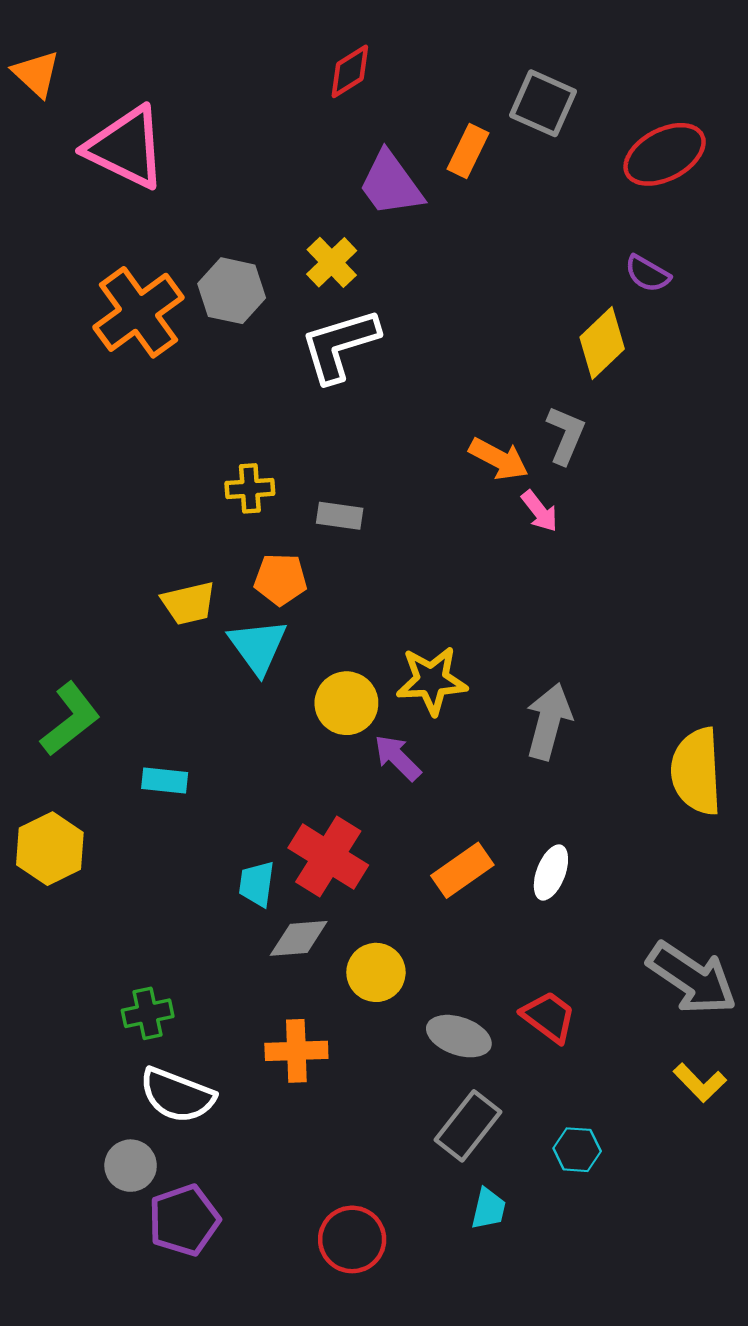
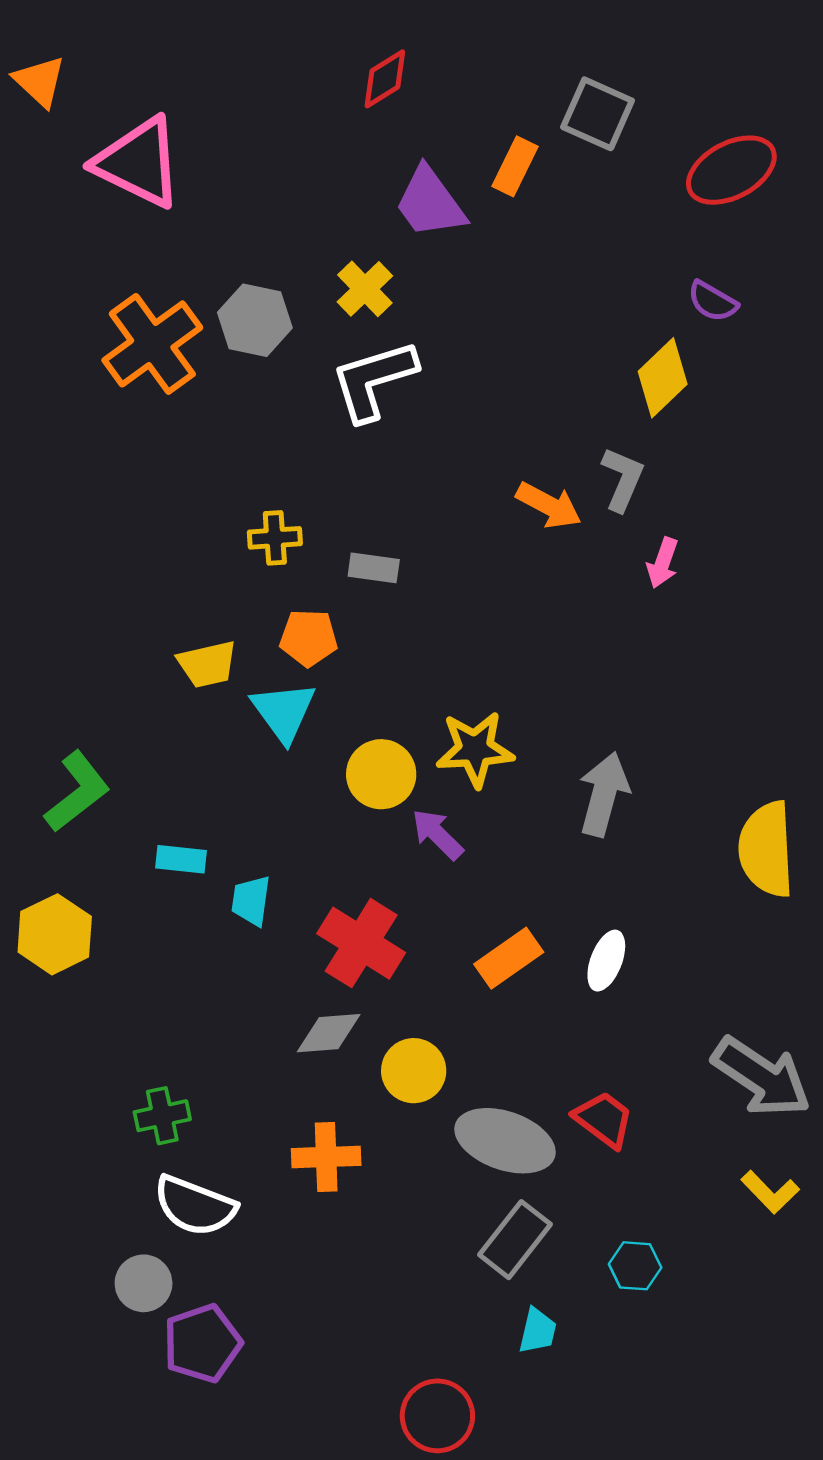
pink arrow: (540, 511) -> (663, 563), moved, turned 57
cyan trapezoid: (257, 884) -> (251, 901), moved
gray ellipse: (459, 1036) -> (505, 1141), size x1.4
red circle: (352, 1239) -> (437, 1416), moved

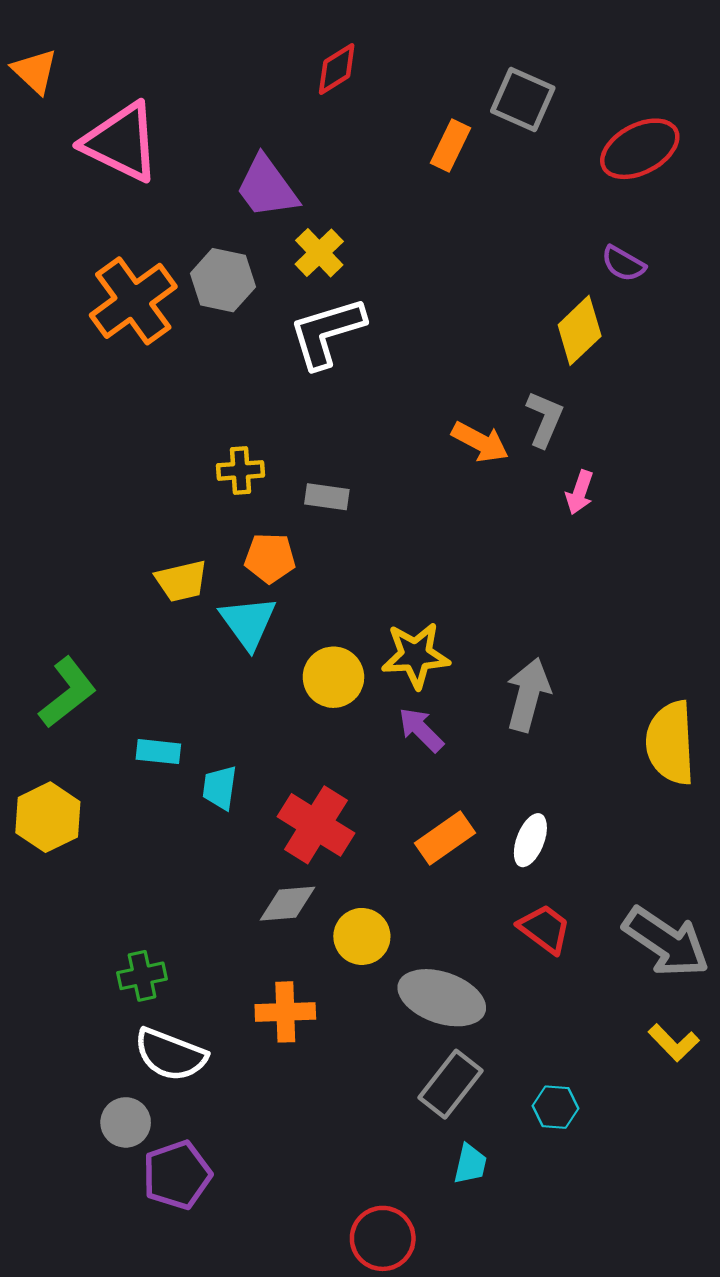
purple trapezoid: (430, 203) -> (267, 187), moved
purple arrow: (437, 834) -> (421, 730), moved
red trapezoid: (604, 1119) -> (545, 929), moved

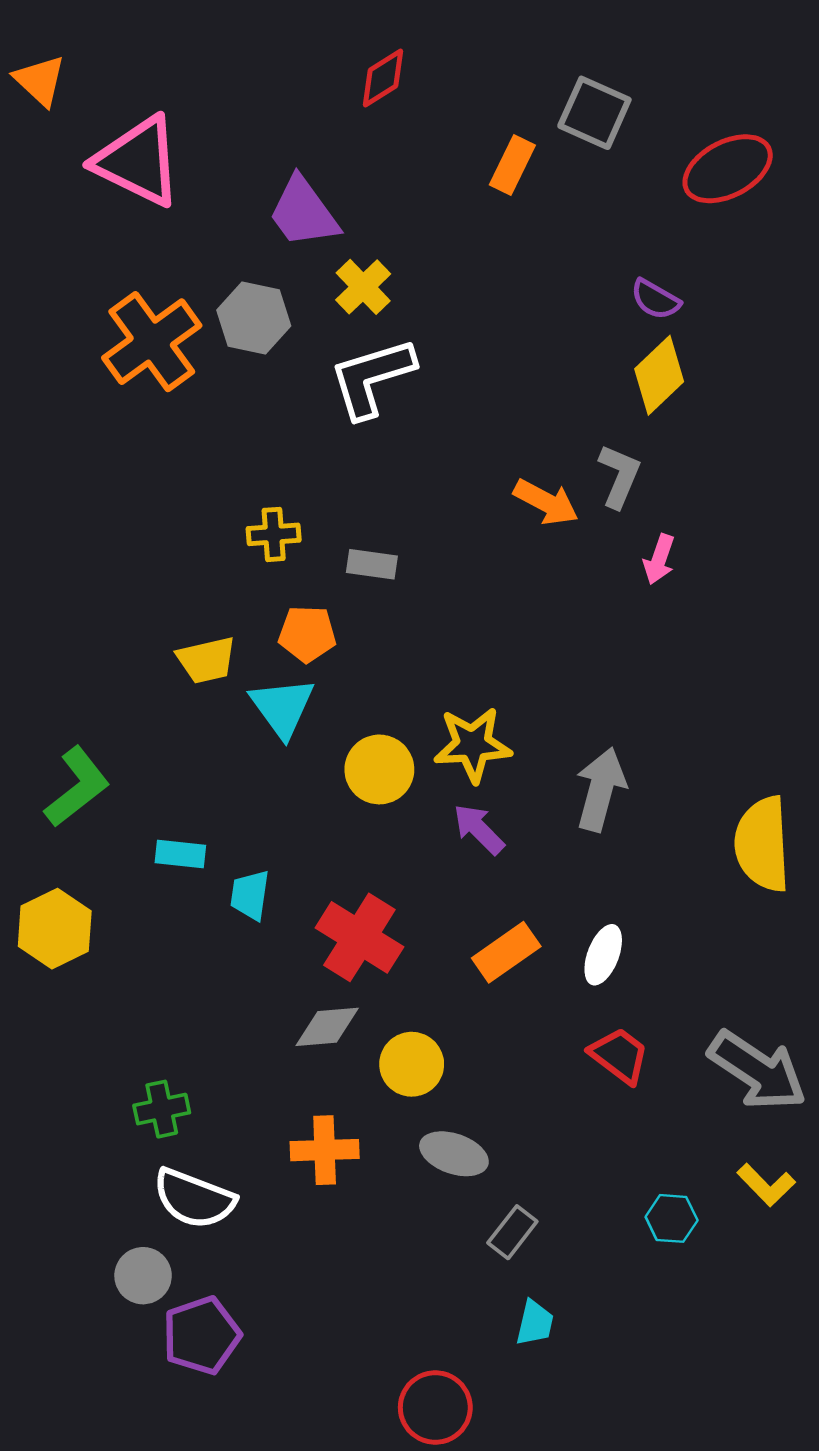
purple semicircle: (623, 264) -> (655, 299), moved
gray ellipse: (442, 998) -> (454, 1154), moved, size x0.7
gray rectangle: (451, 1084) -> (512, 1232), size x0.7
cyan hexagon: (556, 1107) -> (672, 1218), moved

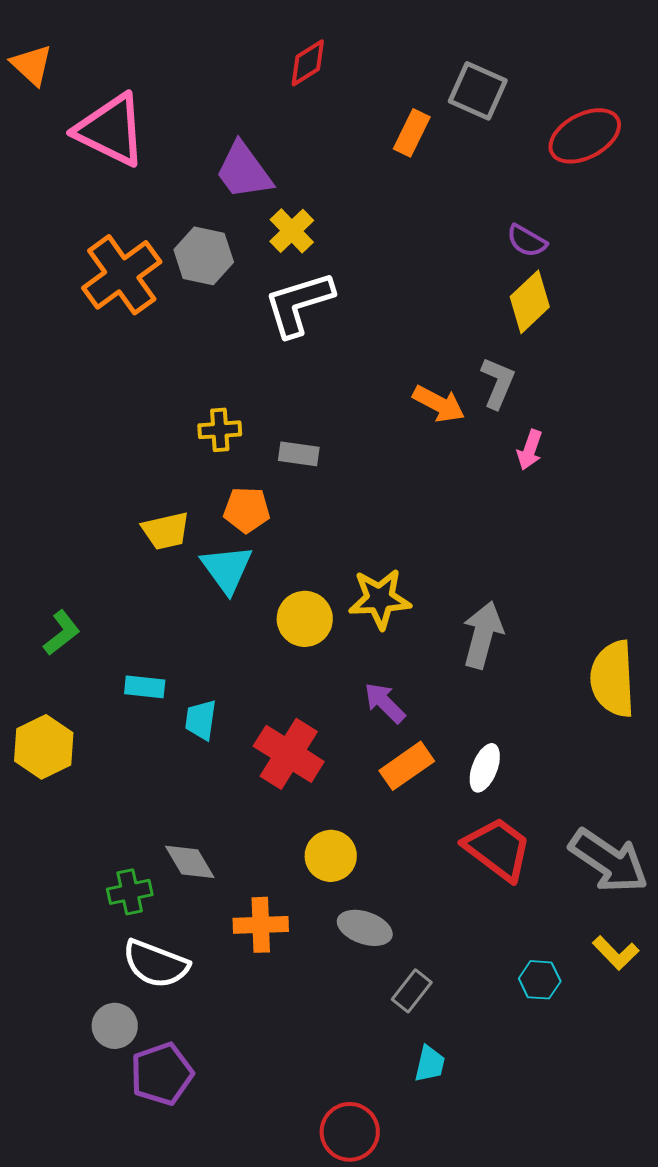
green L-shape: (77, 787) -> (62, 633), size x0.7
purple arrow: (479, 829) -> (385, 703), moved
gray diamond: (327, 1027) -> (190, 862), moved, turned 64
red trapezoid: (619, 1056) -> (498, 849), size x1.4

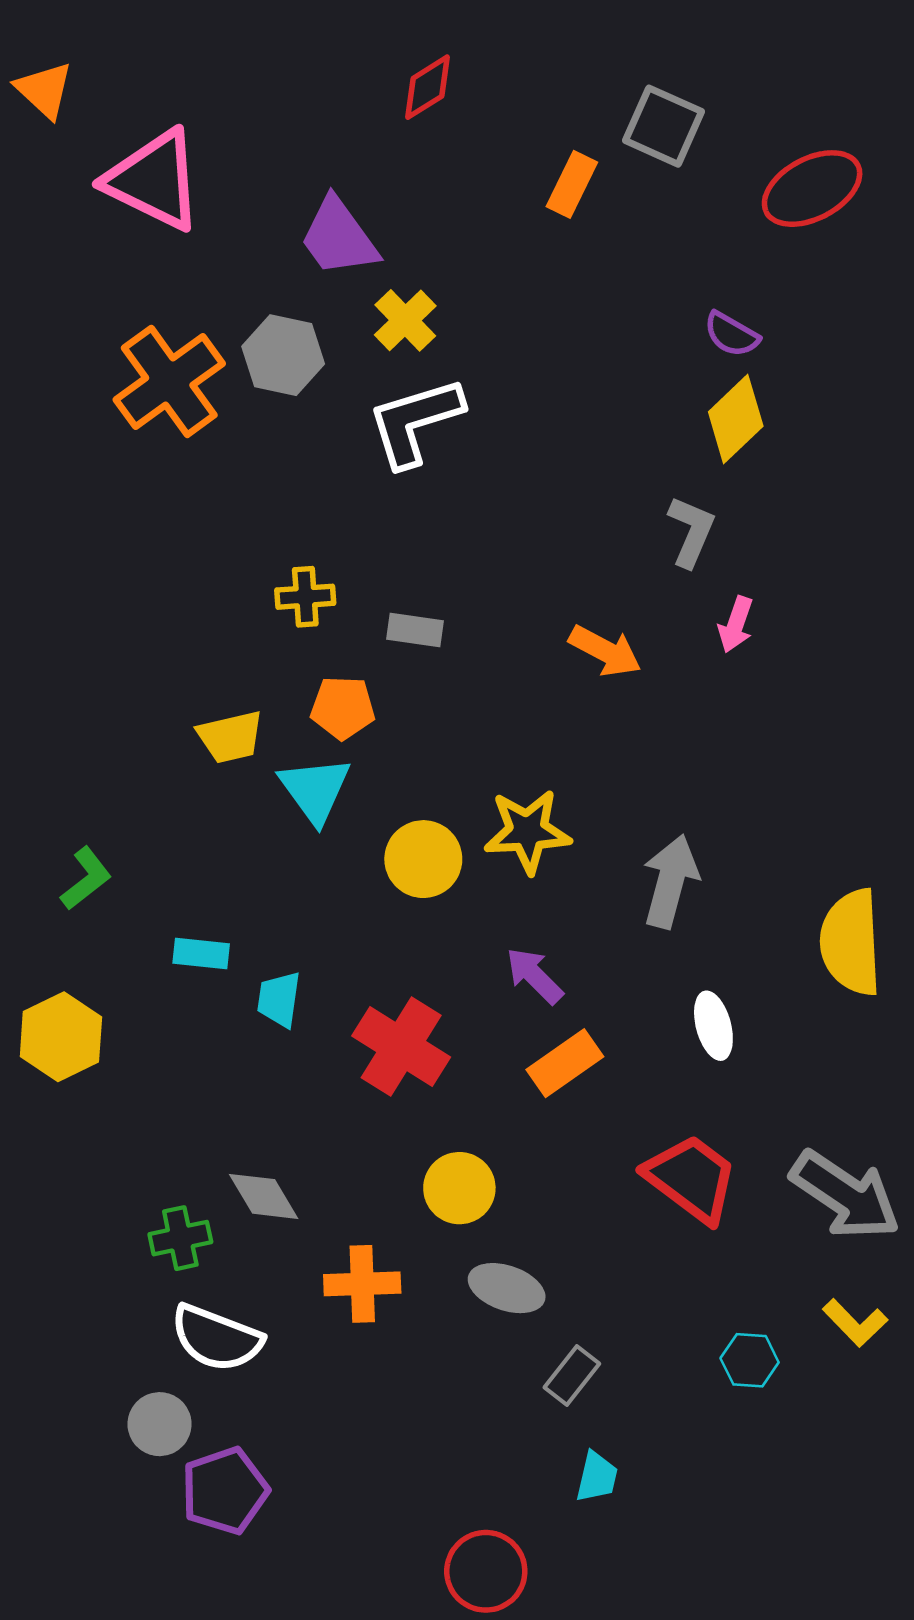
orange arrow: (439, 404) -> (605, 651), moved
white ellipse: (485, 768) -> (713, 1026), moved, turned -36

